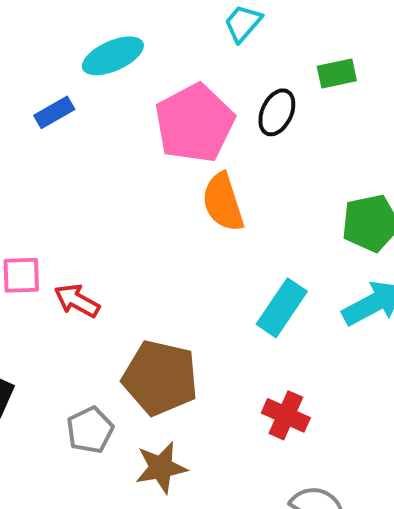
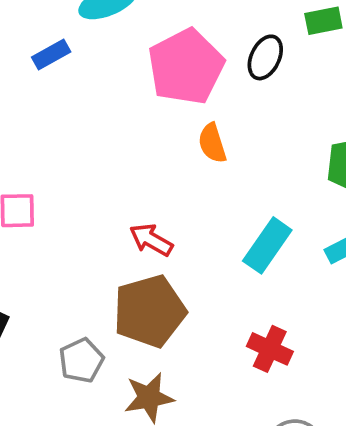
orange semicircle: (223, 202) -> (212, 143), size x0.7
red arrow: (77, 301) -> (151, 240), moved
brown pentagon: (160, 378) -> (150, 311), turned -30

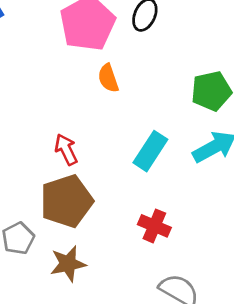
red arrow: (151, 240) -> (66, 149), turned 36

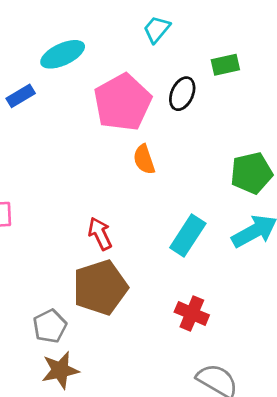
brown star: (68, 264) -> (60, 370), moved

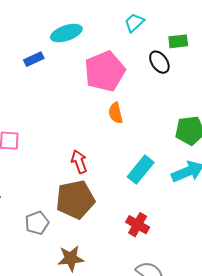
green rectangle: (225, 65) -> (178, 41), moved
black ellipse: (182, 94) -> (159, 62), moved, turned -65
brown star: (60, 370) -> (71, 258), moved

